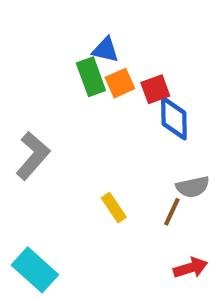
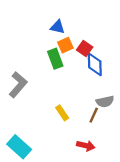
green rectangle: (91, 77) -> (55, 59), moved
red square: (155, 89) -> (85, 48), turned -35
red arrow: (191, 268) -> (86, 146), moved, turned 30

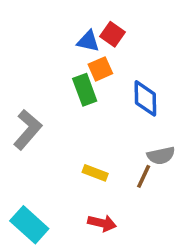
red square: (85, 48) -> (112, 34), moved
yellow rectangle: (62, 113) -> (95, 173), turned -35
red arrow: (86, 146) -> (102, 223), moved

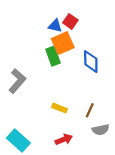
orange square: (100, 69) -> (63, 43), size x1.5
gray semicircle: (161, 156) -> (101, 130), moved
red arrow: (102, 223) -> (64, 139), turned -35

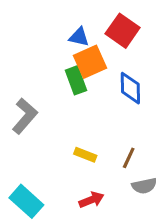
red square: (70, 21) -> (123, 31), moved, size x1.5

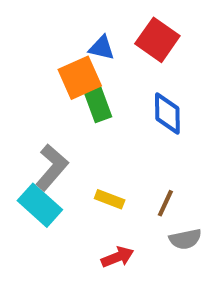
orange square: (90, 62) -> (80, 78), moved
gray L-shape: (25, 116) -> (52, 167), moved
cyan rectangle: (26, 201) -> (40, 205), moved

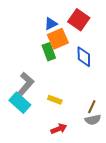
blue triangle: (102, 48) -> (51, 24), turned -40
orange square: (80, 78) -> (58, 39), moved
brown line: (165, 203) -> (92, 107), moved

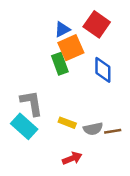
gray L-shape: (26, 84) -> (32, 103), turned -50
brown line: (92, 107) -> (113, 131), turned 56
gray semicircle: (93, 120) -> (93, 129), moved

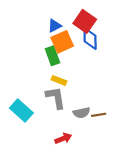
blue diamond: (103, 70) -> (90, 39), moved
gray L-shape: (32, 103) -> (56, 98), moved
yellow rectangle: (67, 123) -> (59, 80), moved

